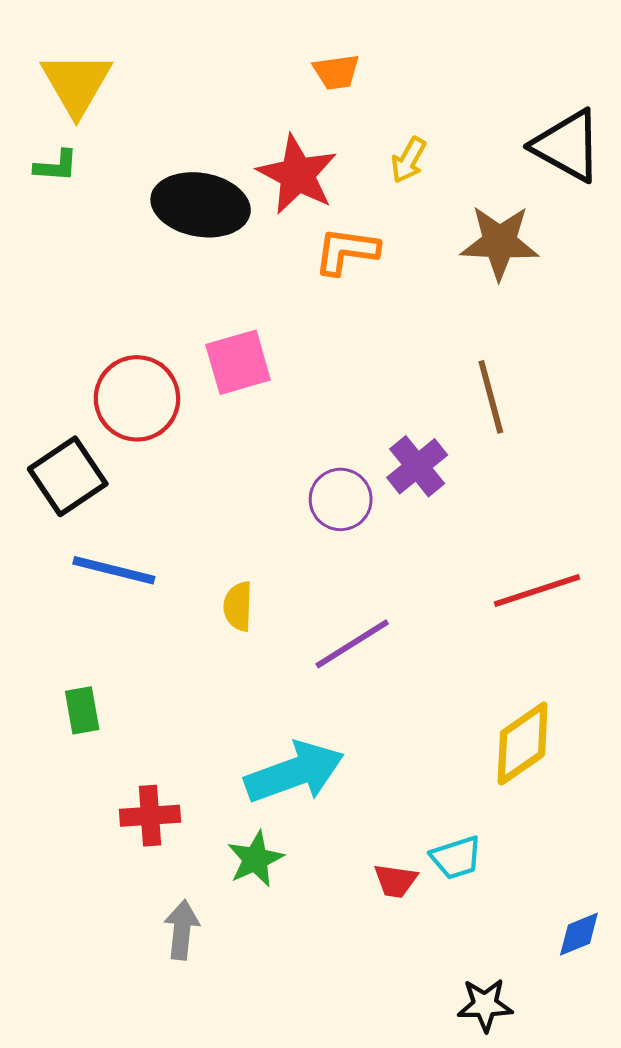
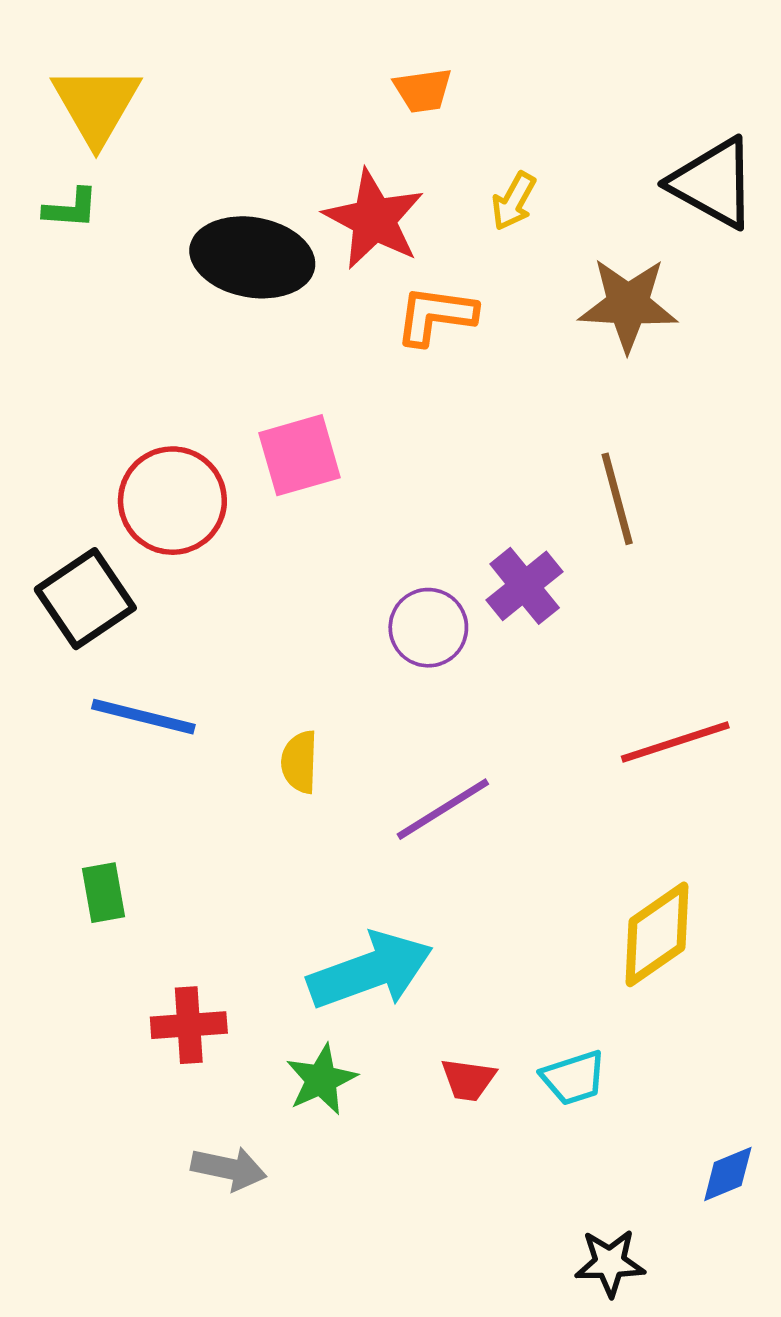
red trapezoid: (395, 881) -> (468, 1080), moved
gray arrow: (182, 930) -> (229, 1169), turned 96

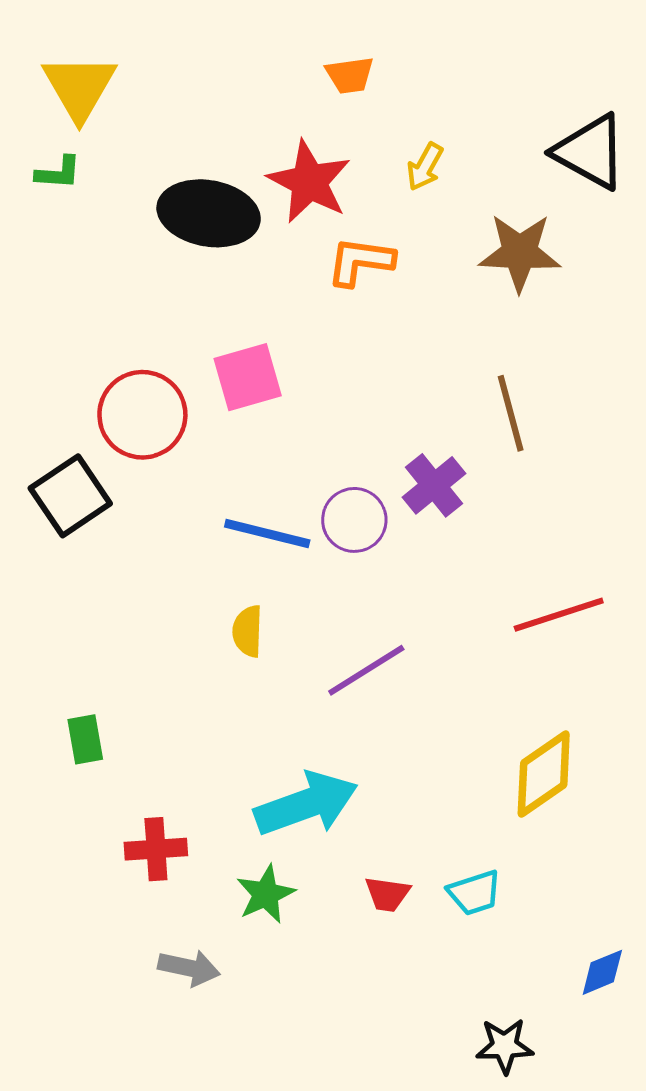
blue line: (143, 717) -> (267, 533), moved

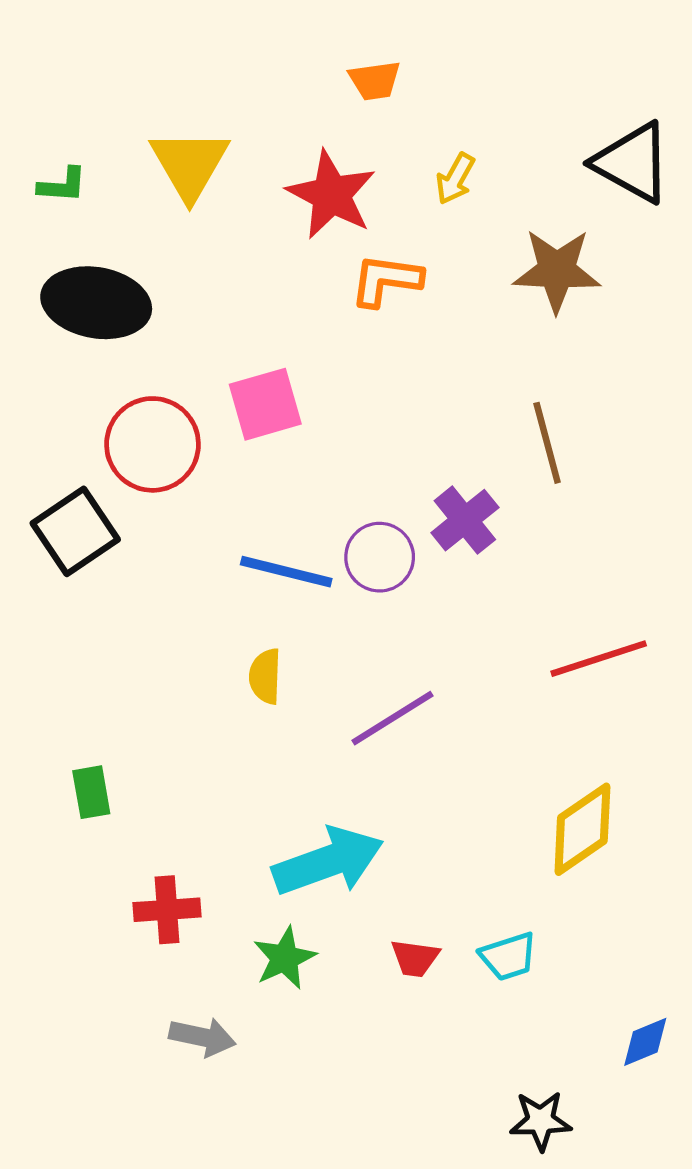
yellow triangle: (79, 87) -> (190, 164), moved
black ellipse: (209, 213) -> (96, 303), moved

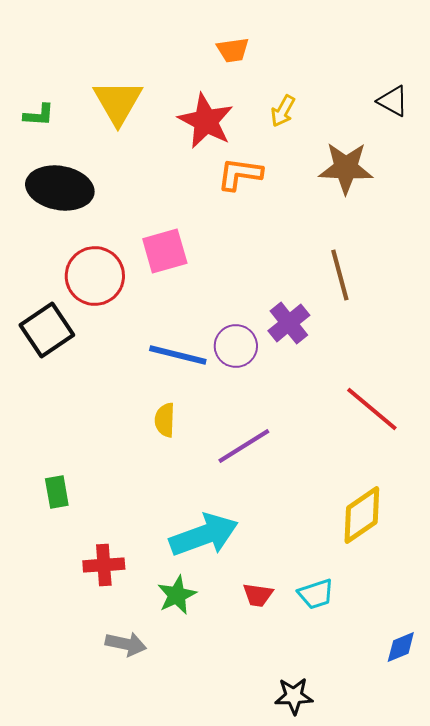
black triangle: (632, 163) -> (393, 101), size x0.6
red line: (599, 659) -> (372, 409), turned 58
black star: (541, 1121) -> (294, 696), moved

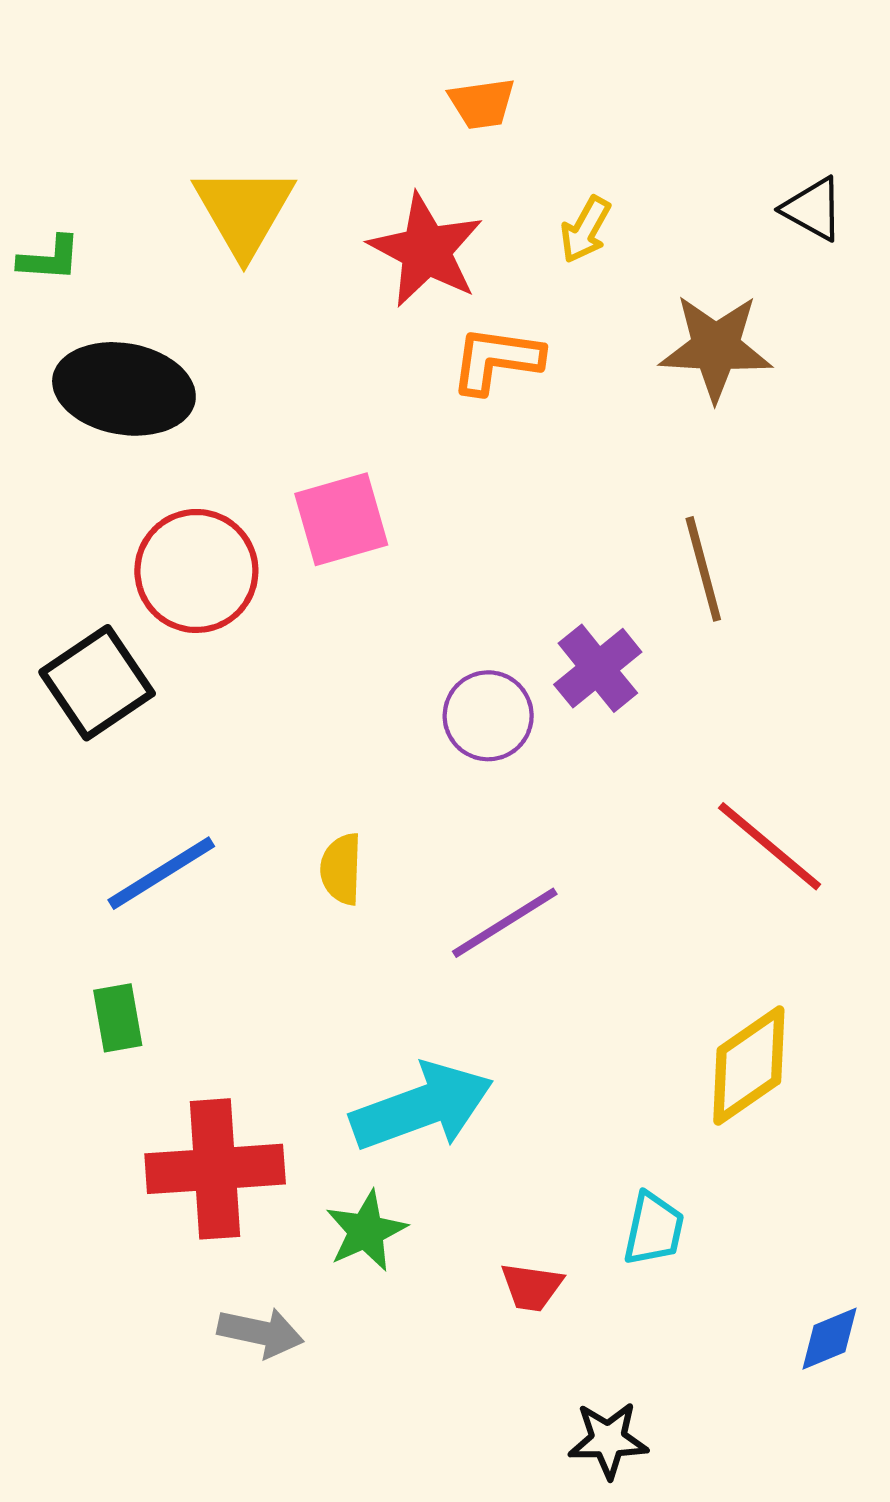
green L-shape: (39, 115) -> (49, 259), moved
blue line: (178, 355) -> (161, 873), moved, turned -46
red cross: (104, 565) -> (215, 1169), size x1.6
cyan trapezoid: (316, 594) -> (654, 1229), turned -60
red trapezoid: (258, 595) -> (532, 1287), moved

